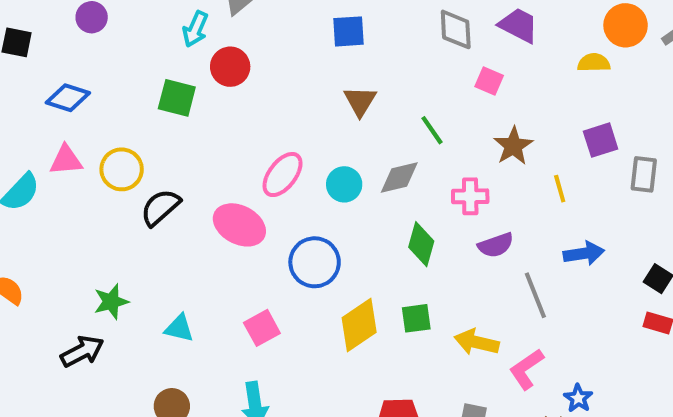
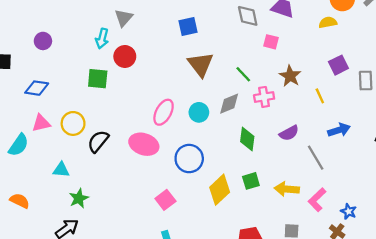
brown triangle: (360, 101) -> (201, 64), size x1.4
pink cross: (470, 196) -> (264, 97), moved
cyan triangle: (179, 328) -> (61, 170), moved

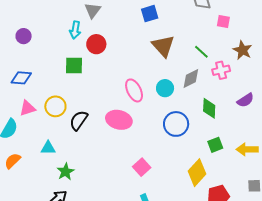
pink ellipse: (164, 112) -> (134, 90), turned -50
blue circle: (189, 159) -> (176, 124), moved
yellow diamond: (220, 190) -> (197, 173), moved
orange semicircle: (20, 201) -> (13, 161), moved, turned -66

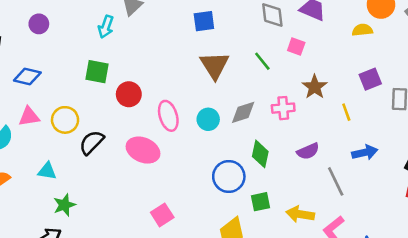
red circle: (96, 44) -> (129, 94), moved
green line: (201, 52) -> (262, 61), moved
blue circle: (176, 124) -> (229, 176), moved

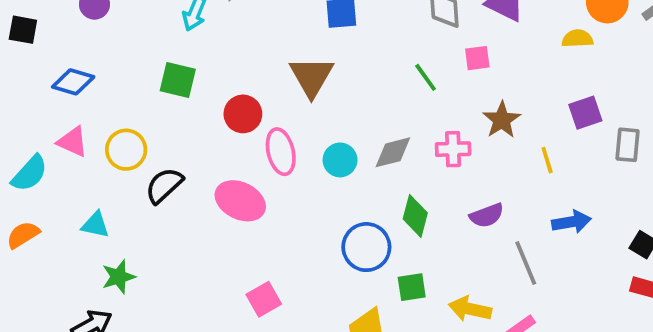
pink square: (296, 46) -> (477, 58), turned -30
brown triangle: (215, 65) -> (312, 77), moved
red circle: (129, 94) -> (243, 114), moved
pink triangle: (29, 116) -> (73, 142), turned 30

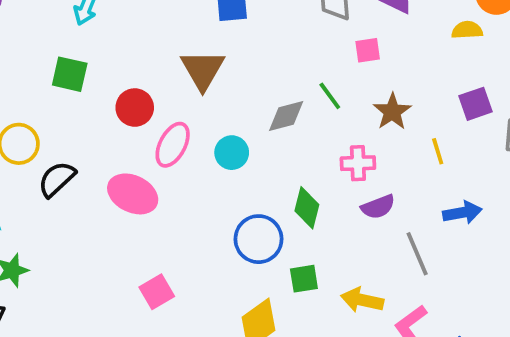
green line: (426, 77) -> (330, 96), moved
pink cross: (453, 149) -> (358, 163), moved
pink ellipse: (281, 152) -> (173, 145), turned 42
gray diamond: (393, 152) -> (286, 116), moved

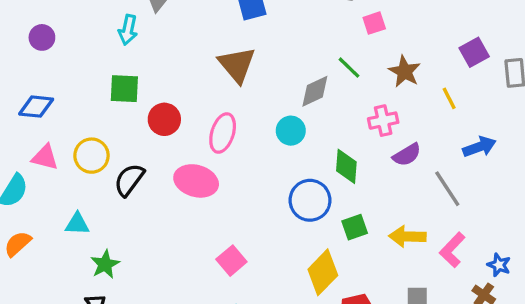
red circle: (135, 108) -> (164, 119), moved
cyan circle: (232, 153) -> (291, 131), moved

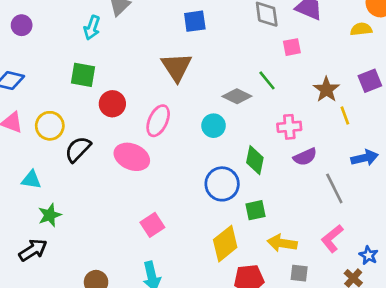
brown star: (405, 72) -> (326, 90), moved
gray diamond: (315, 91) -> (237, 96), turned 44
yellow arrow: (407, 236) -> (282, 243), moved

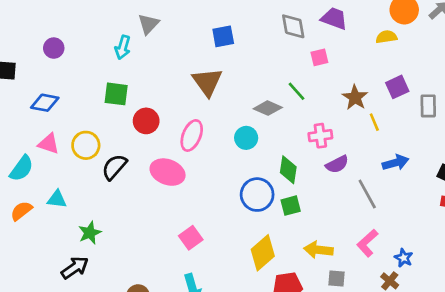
cyan triangle: (31, 180) -> (57, 199), moved
green square: (255, 210) -> (291, 206), moved

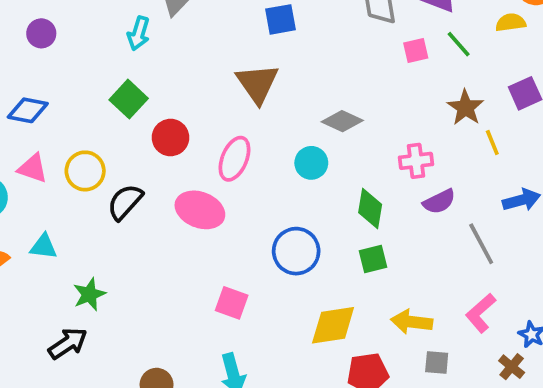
green line: (296, 91) -> (459, 44), moved
green square: (116, 94) -> (129, 99), turned 35
blue circle: (257, 195) -> (296, 251), moved
pink square: (191, 238) -> (232, 303), turned -35
yellow diamond: (263, 253) -> (333, 325), turned 32

